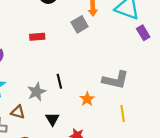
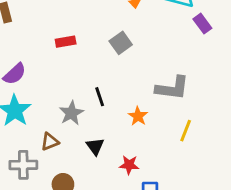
gray square: (80, 24) -> (121, 43), moved
brown triangle: (18, 112) -> (50, 142), turned -32
yellow line: (123, 113) -> (186, 131), turned 35

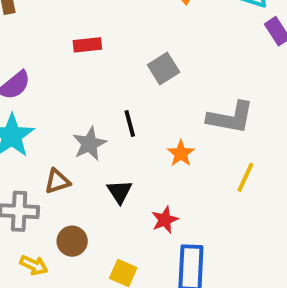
gray square: (121, 43) -> (164, 68), moved
red star: (129, 165) -> (165, 220), turned -30

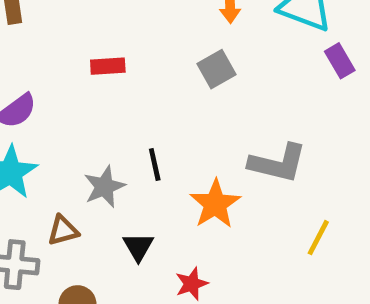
gray square: (164, 68) -> (217, 69), moved
orange star: (181, 153) -> (215, 204), size x1.5
yellow line: (245, 177) -> (318, 238), moved

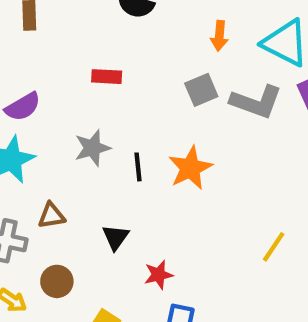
gray L-shape: (278, 163) -> (256, 102), moved
gray star: (104, 187) -> (92, 148), moved
orange star: (215, 204) -> (190, 168), moved

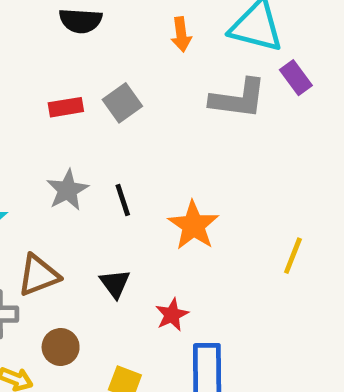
gray square: (201, 90) -> (122, 103), moved
orange star: (190, 168) -> (193, 225), moved
brown triangle: (51, 216) -> (38, 275), size x1.4

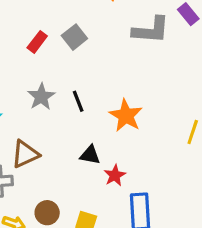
red rectangle: (66, 107) -> (37, 42), turned -40
black triangle: (115, 284) -> (90, 155), moved, turned -40
brown circle: (61, 347) -> (47, 213), moved

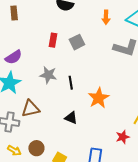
red rectangle: (37, 42) -> (53, 40), turned -40
gray star: (41, 97) -> (48, 75), turned 30
red star: (115, 175) -> (123, 137), moved

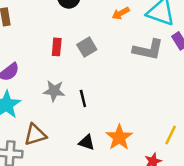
orange arrow: (106, 17) -> (121, 13), turned 64
orange star: (99, 98) -> (119, 137), moved

